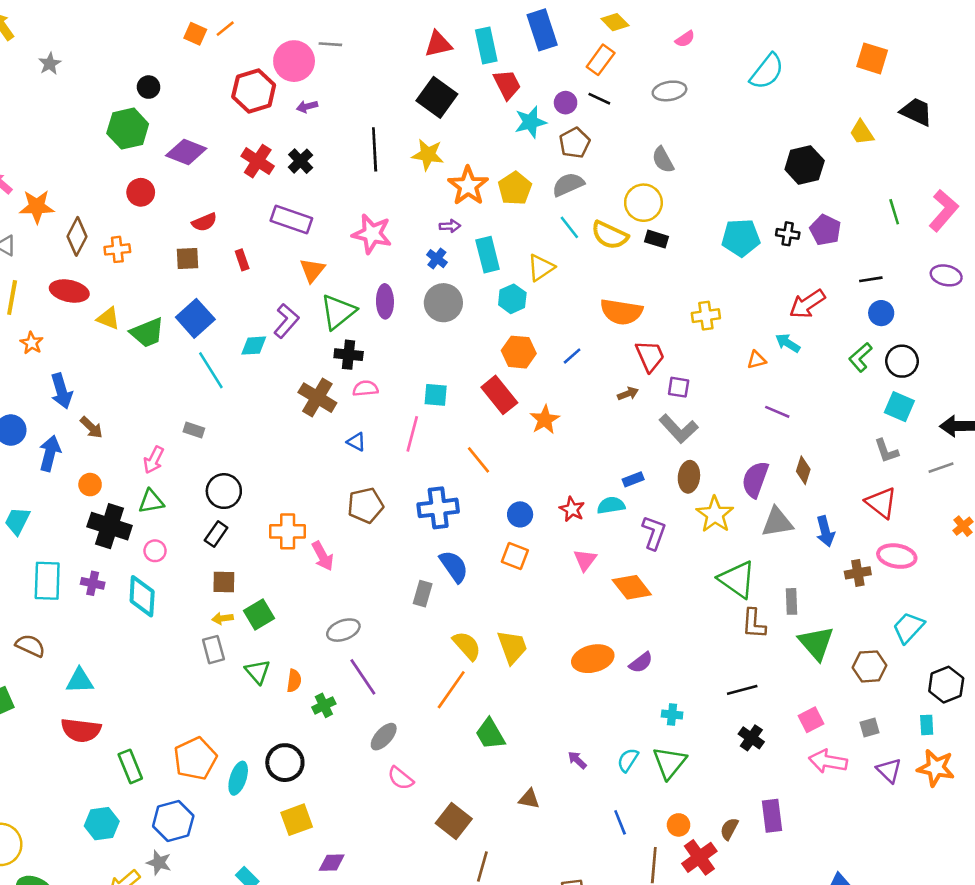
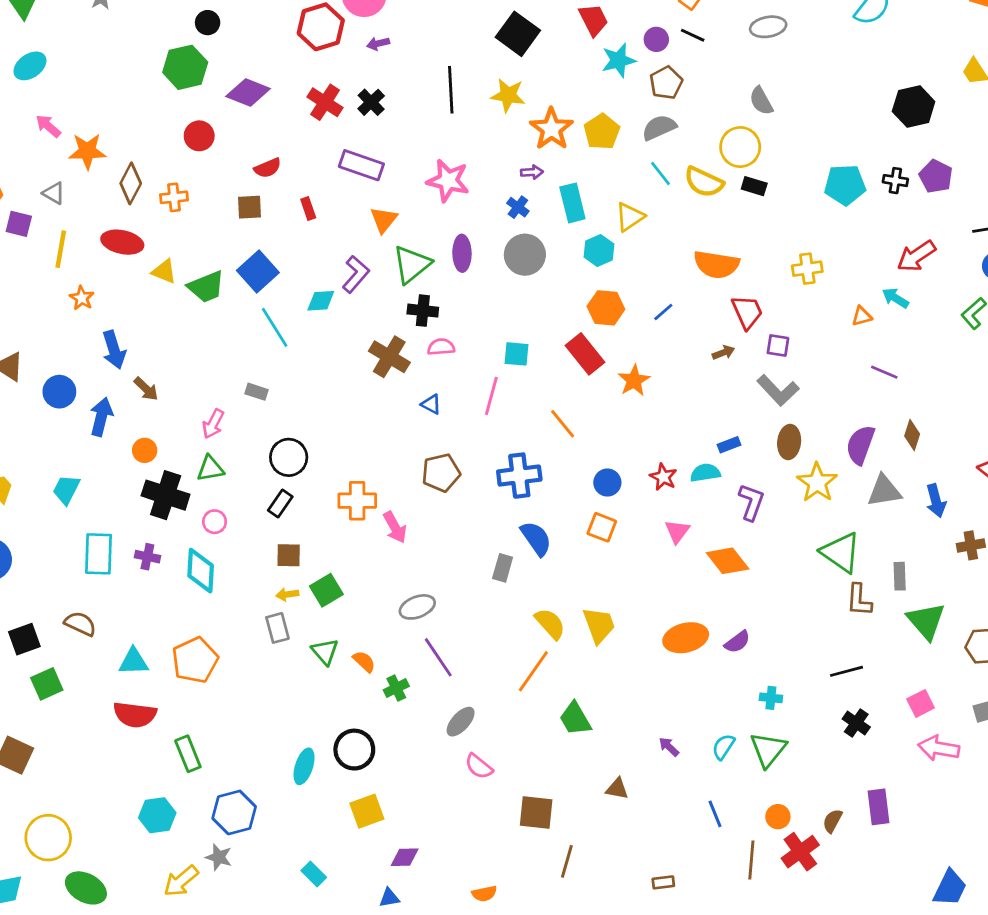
orange semicircle: (294, 681) -> (364, 661), turned -55
orange pentagon: (195, 759) -> (195, 660), moved
brown square: (454, 821) -> (536, 812), turned -32

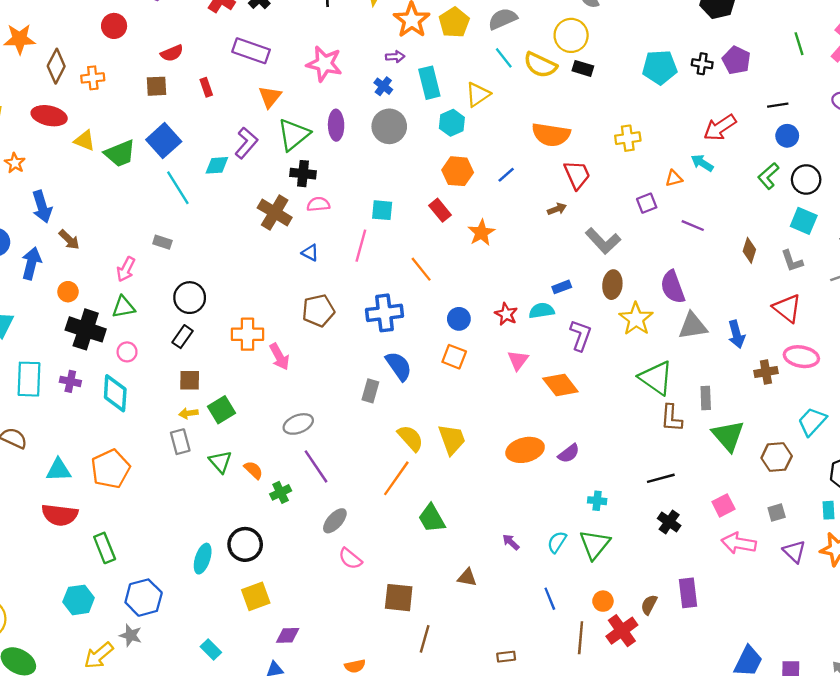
purple square: (778, 346) -> (647, 203), moved, turned -30
red rectangle: (585, 354) -> (440, 210), size x0.7
brown diamond: (912, 435) -> (749, 250), moved
purple semicircle: (860, 445) -> (673, 287), turned -40

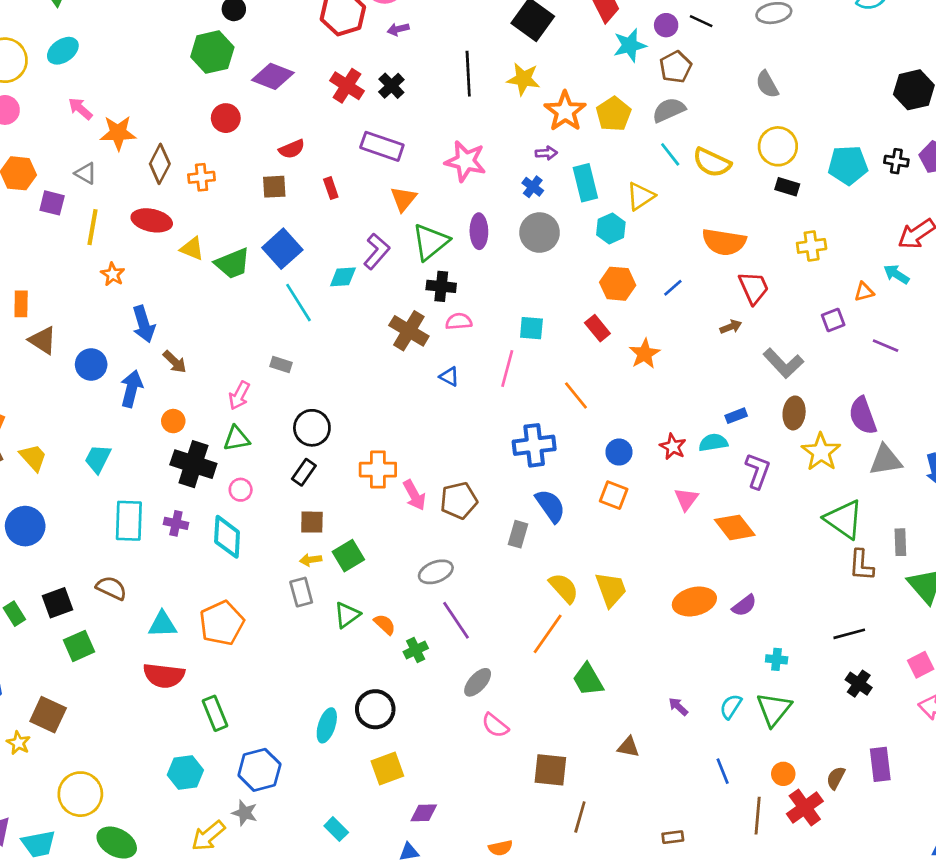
yellow circle: (571, 35) -> (778, 146), moved
black rectangle: (583, 68) -> (787, 187), moved
brown pentagon: (318, 311) -> (459, 500), moved
green triangle: (220, 462) -> (347, 615), turned 35

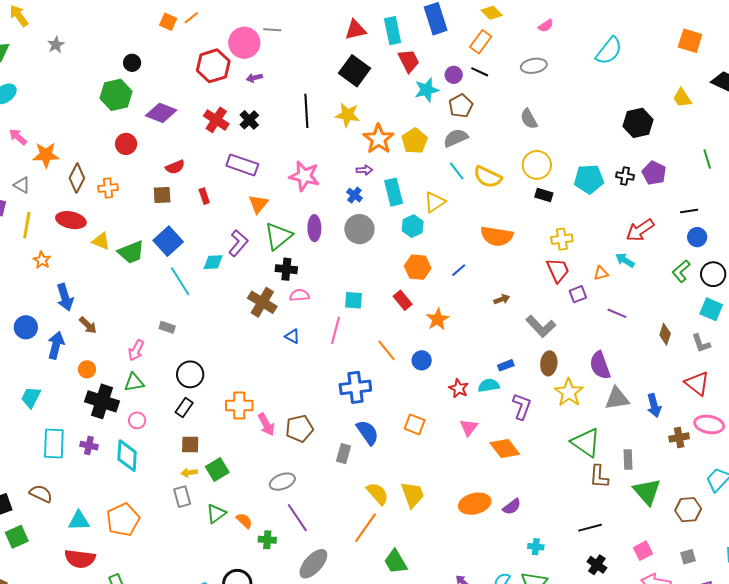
red trapezoid: (754, 288) -> (558, 270), moved
blue circle: (619, 452) -> (422, 360), moved
green cross: (416, 650) -> (267, 540), turned 30
gray ellipse: (478, 682) -> (313, 564), size x1.4

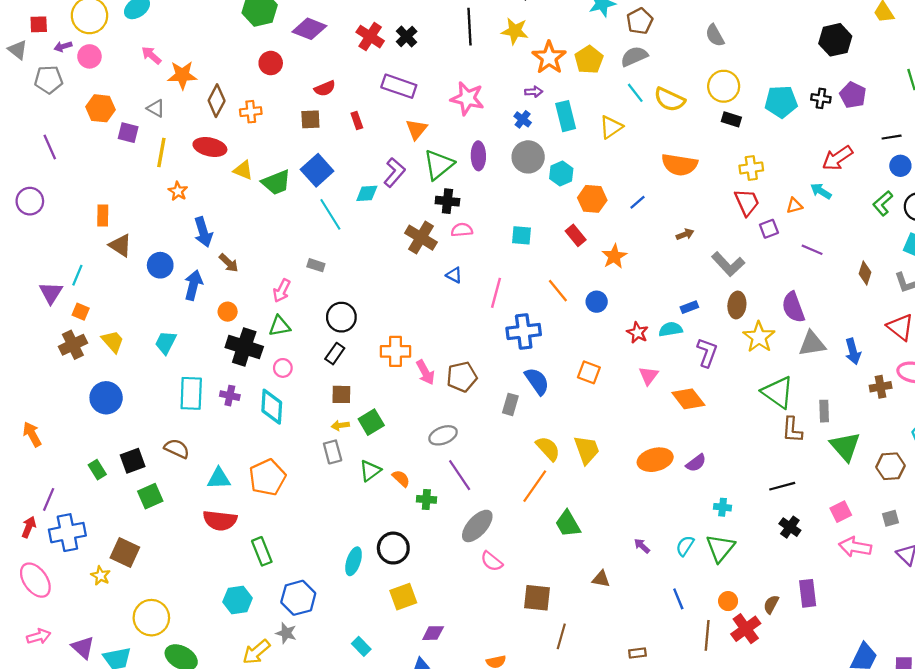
cyan hexagon: (413, 226) -> (561, 174), moved
pink line: (335, 330) -> (496, 293), moved

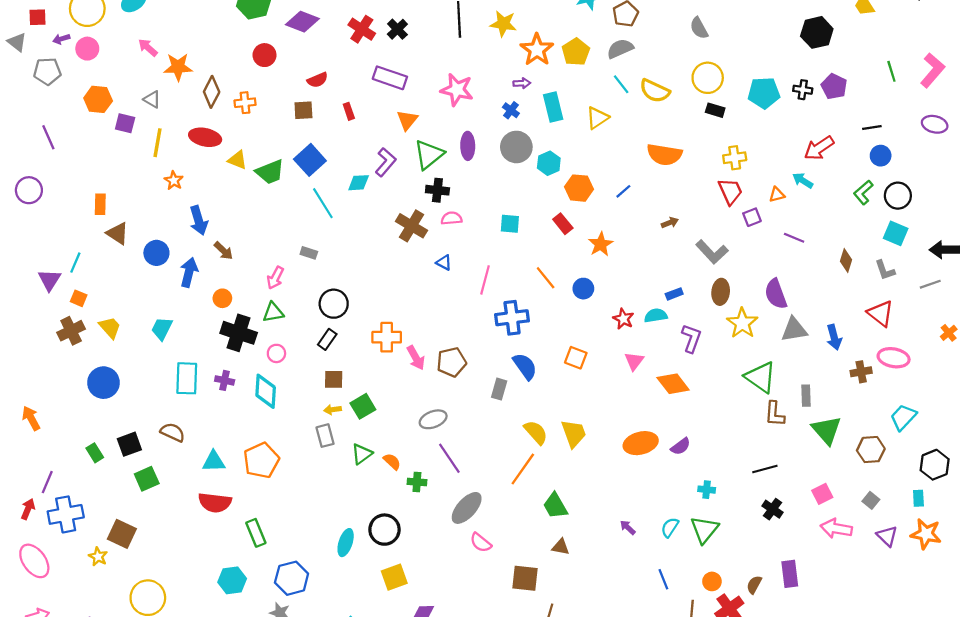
gray square: (890, 518) -> (871, 500), turned -35
brown triangle: (601, 579) -> (561, 547), moved

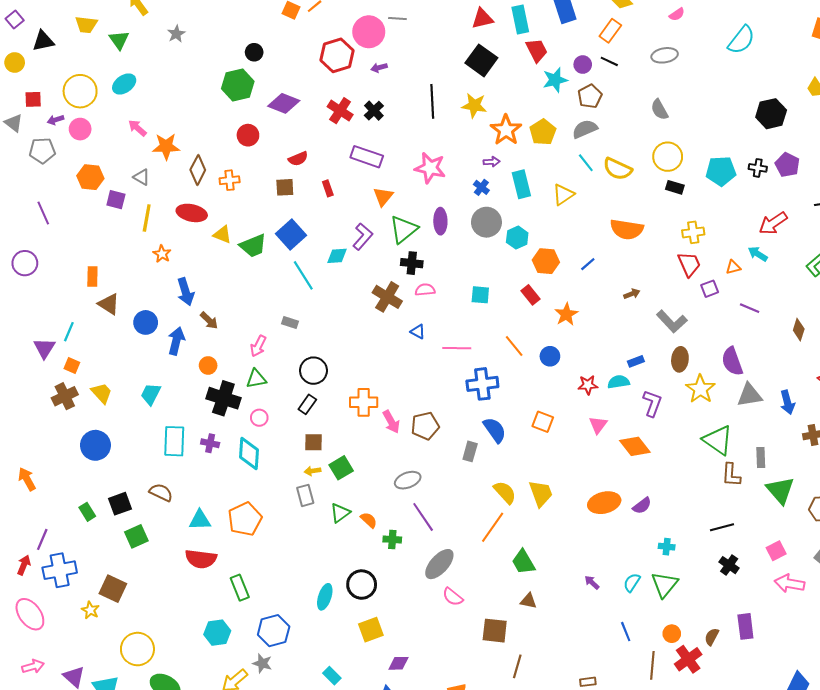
pink line: (485, 280) -> (457, 348), turned 76
red star: (623, 319) -> (588, 385), turned -30

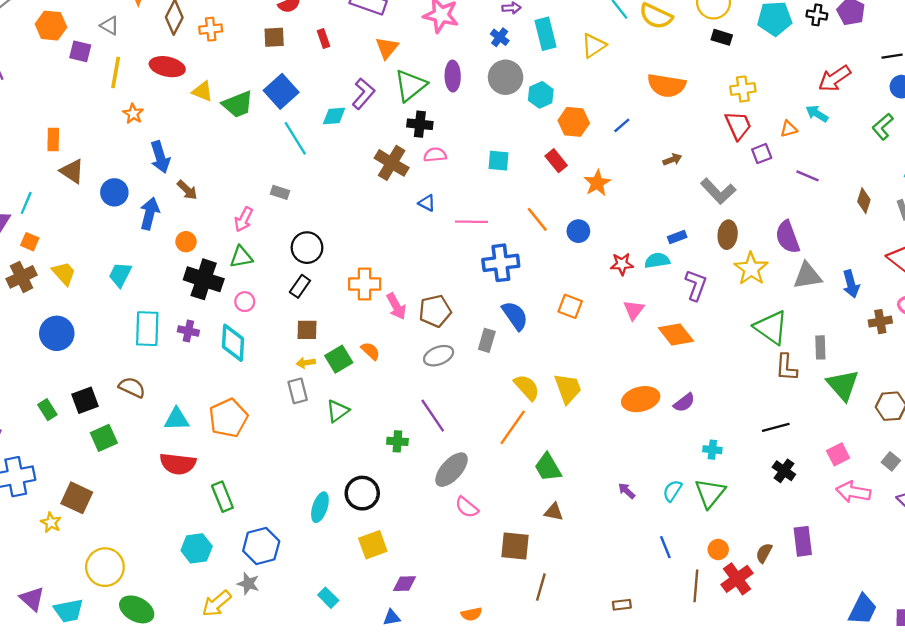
gray ellipse: (408, 480) -> (439, 356), moved
orange semicircle: (369, 520) -> (370, 351), moved

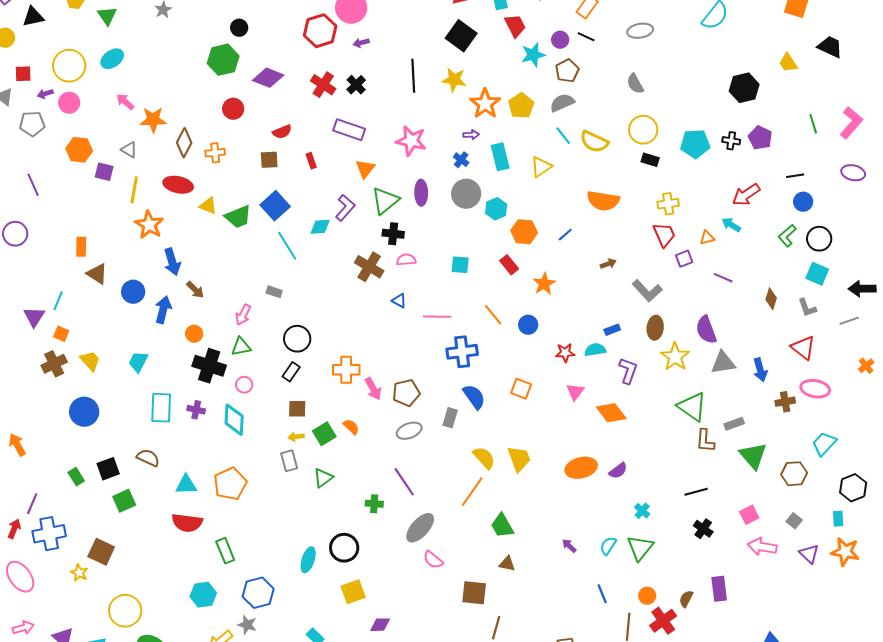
orange star: (133, 114) -> (149, 225), size x1.6
gray rectangle: (820, 347) -> (734, 424), turned 72
cyan cross: (712, 450) -> (642, 511), turned 35

